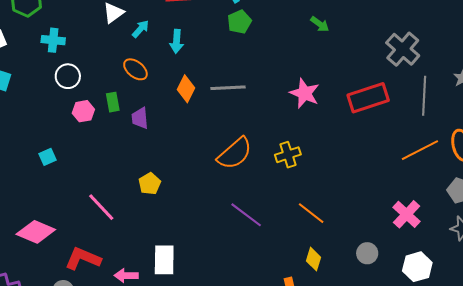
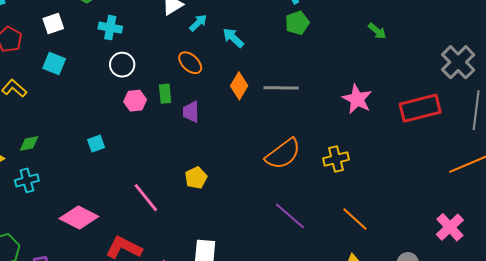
cyan arrow: (177, 41) -> (233, 38), turned 125

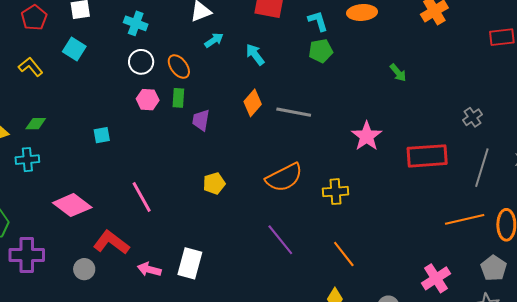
cyan arrow: (198, 23) -> (214, 40), moved
gray cross: (458, 62) -> (472, 117), size x0.6
orange ellipse: (190, 63) -> (179, 66), moved
yellow pentagon: (196, 178) -> (214, 183), moved

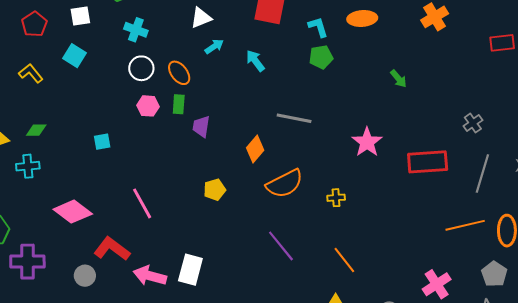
orange diamond: (253, 103) -> (255, 149), moved
yellow cross: (336, 192) -> (336, 198), size x0.7
pink arrow: (149, 269) -> (150, 276), size x1.4

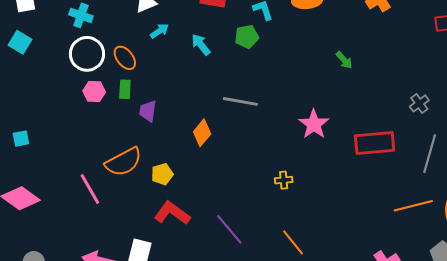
green pentagon: (321, 57) -> (247, 37), moved
white circle: (141, 68) -> (87, 54), size x1.4
cyan square: (102, 142) -> (21, 139), moved
orange semicircle: (285, 184) -> (124, 162), moved
red L-shape: (112, 249) -> (172, 213), moved

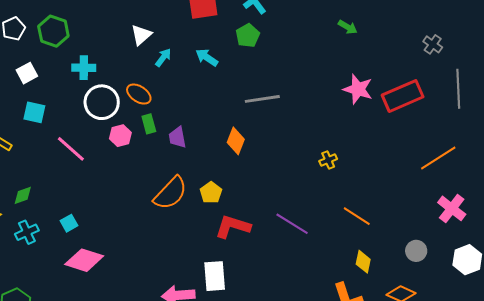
pink star: (314, 124) -> (358, 89), moved
cyan square: (21, 139) -> (69, 223), moved
pink line: (90, 189) -> (71, 149), moved
orange line: (413, 206) -> (438, 158), moved

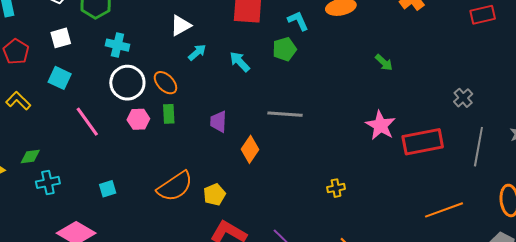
purple trapezoid: (177, 137) -> (218, 122), moved
cyan square: (69, 223) -> (108, 189), moved
cyan cross: (27, 232) -> (48, 182), moved

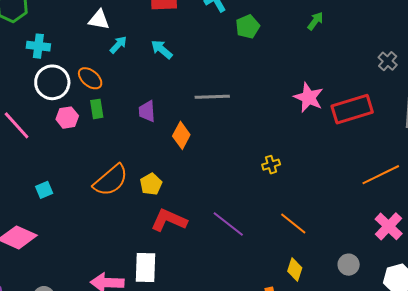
white triangle: (181, 25) -> (99, 20), turned 45
green pentagon: (284, 49) -> (248, 27), moved
green arrow: (384, 62) -> (315, 21), moved, turned -90

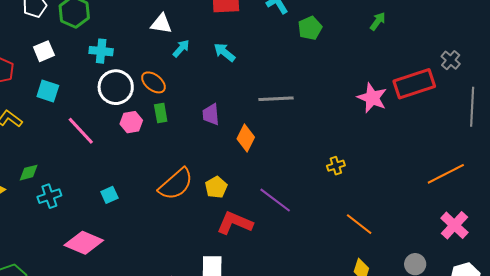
red rectangle: (352, 109) -> (414, 84), moved
purple line: (228, 224) -> (275, 200), moved

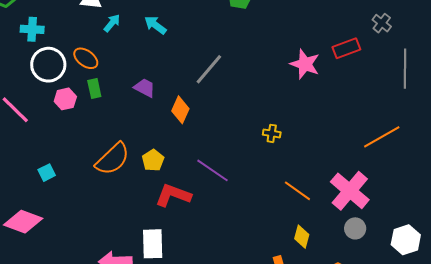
red rectangle: (414, 84) -> (346, 48), size x0.7
gray line: (276, 99) -> (209, 69), turned -44
purple trapezoid: (211, 114) -> (145, 88), turned 125
yellow cross: (336, 166) -> (272, 133), turned 30
pink cross: (454, 225) -> (350, 191), moved, size x1.4

